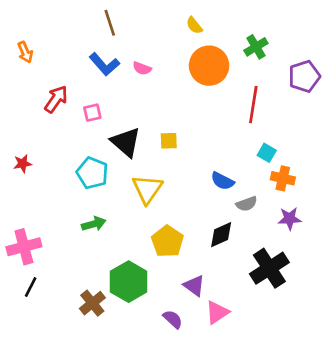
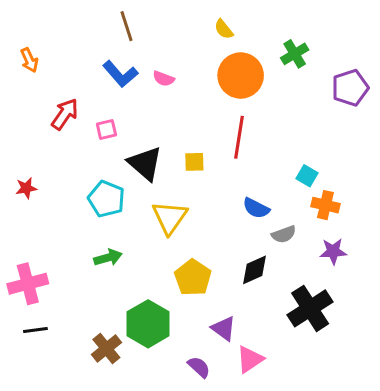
red line: (253, 105) -> (239, 137), moved
black line: (31, 287) -> (35, 330), turned 55

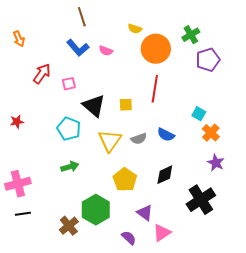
yellow semicircle: (224, 29) -> (135, 29), moved, turned -32
purple pentagon: (350, 88) -> (208, 60), moved
orange cross: (325, 205) -> (211, 133), turned 30
gray semicircle: (284, 234) -> (139, 139), moved
purple star: (333, 251) -> (216, 163), turned 30

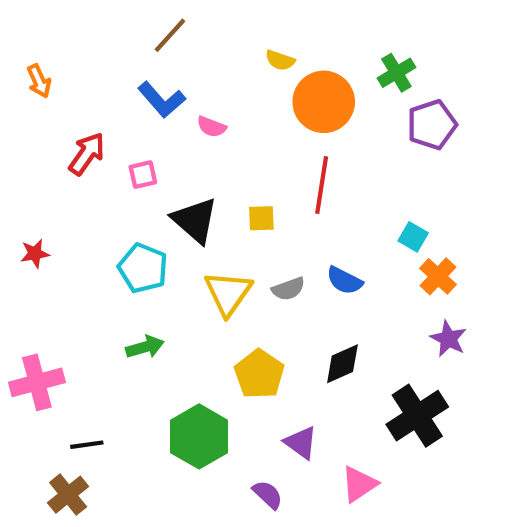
brown line: (82, 17) -> (170, 35), turned 60
pink semicircle: (106, 51) -> (211, 127), moved
black line: (23, 214) -> (87, 445), moved
brown cross: (69, 226) -> (68, 495), moved
pink triangle: (162, 233) -> (359, 484), moved

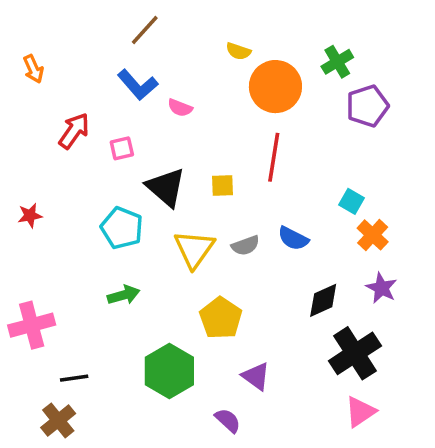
black diamond: (342, 364) -> (323, 300), moved
pink triangle: (359, 484) -> (360, 412), moved

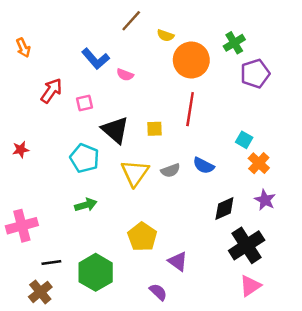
brown line: (145, 30) -> (131, 21), moved
yellow pentagon: (221, 318) -> (142, 237), moved
green hexagon: (169, 371) -> (96, 272), moved

